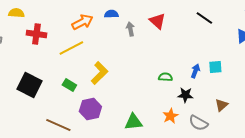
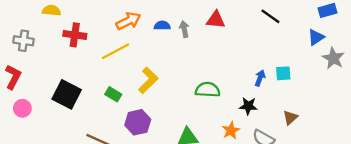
blue semicircle: (111, 14) -> (162, 26), moved
red triangle: (157, 21) -> (216, 20), turned -36
green semicircle: (165, 77) -> (208, 90), moved, size x1.5

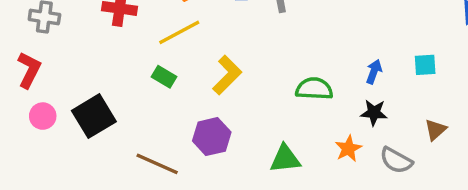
blue arrow: (260, 78) -> (374, 72), moved
black square: (67, 94) -> (94, 116), moved, turned 32
green rectangle: (113, 94) -> (164, 77), moved

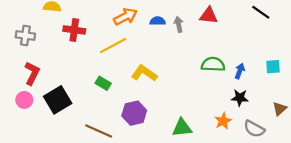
red L-shape: (29, 70) -> (32, 73), moved
yellow L-shape: (227, 75) -> (144, 73), turned -100
green rectangle: (164, 77) -> (103, 83), moved
green semicircle: (314, 89) -> (213, 64), moved

